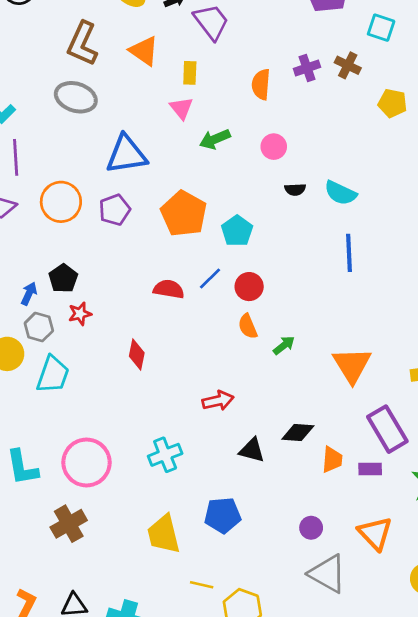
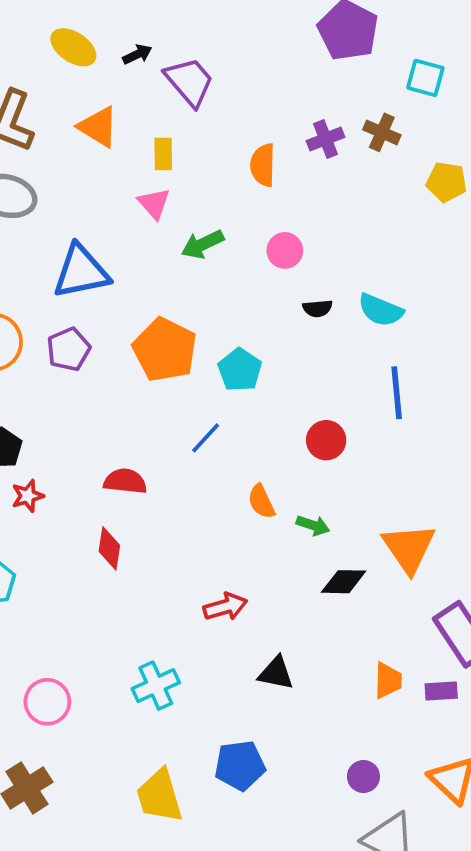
red circle: (249, 287) -> (326, 440), moved
red semicircle: (169, 289) -> (125, 481), moved
green arrow: (284, 345) -> (313, 525), turned 60
black diamond: (298, 433) -> (344, 582), moved
pink circle: (87, 462) -> (47, 702), size x0.7

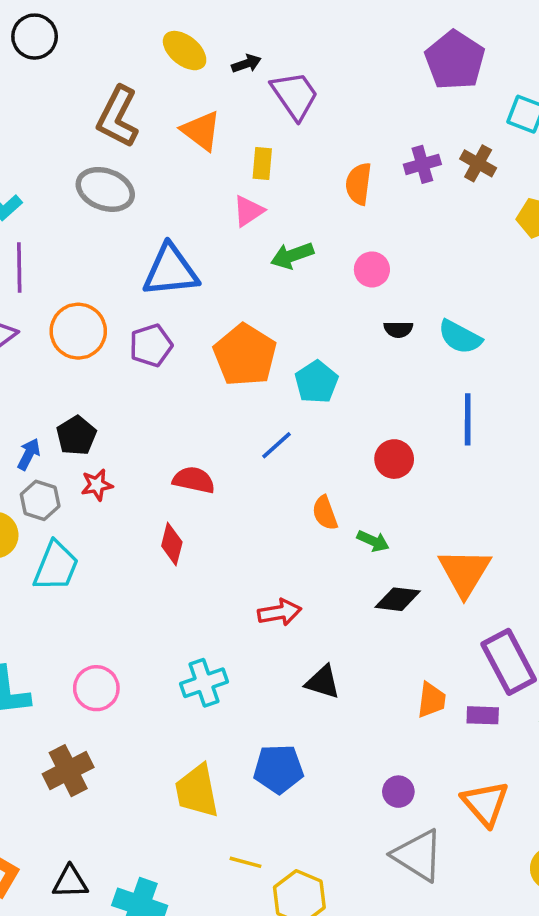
pink triangle: (154, 203) -> (248, 211), turned 32

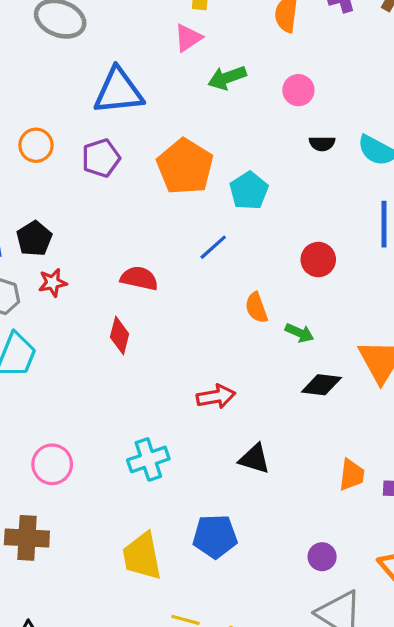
orange circle: (78, 331) -> (36, 145), size x0.7
brown cross: (68, 771) -> (27, 538), turned 30

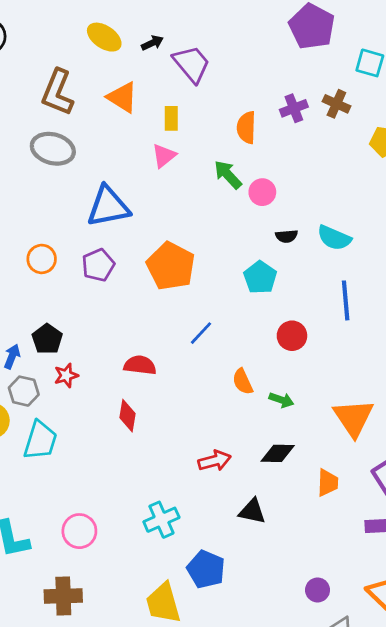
green arrow: (227, 78) -> (228, 175), moved, turned 72
cyan pentagon: (249, 191) -> (260, 277), moved
black diamond: (321, 385) -> (278, 453), moved
orange trapezoid: (352, 475) -> (328, 483), moved
blue pentagon: (215, 536) -> (206, 569), moved, turned 30

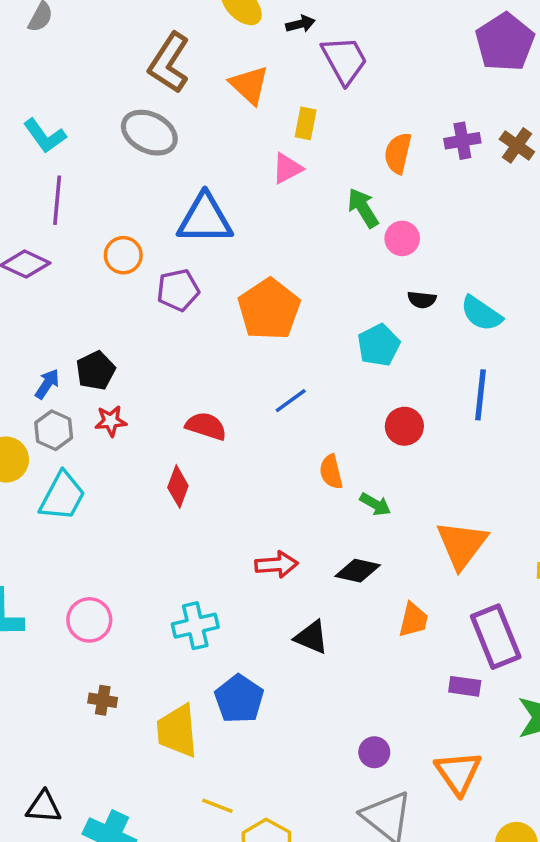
orange circle: (42, 259) -> (123, 255), moved
brown cross: (63, 596) -> (103, 700), moved, size x0.6

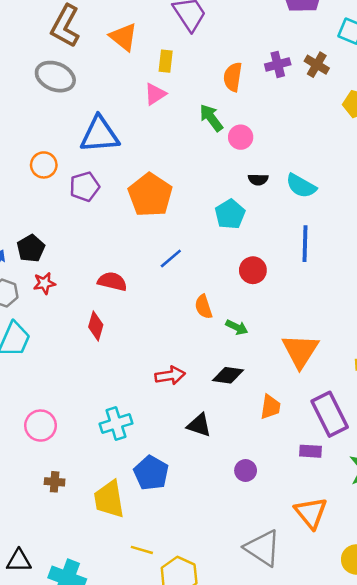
purple circle: (374, 752) -> (246, 470), moved

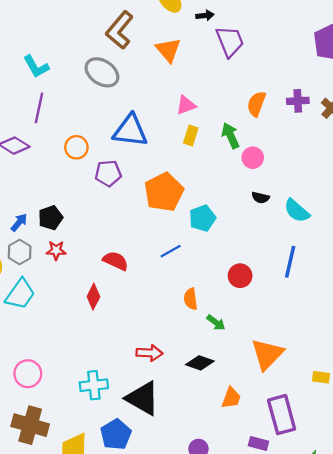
yellow rectangle: (166, 61) -> (191, 136), moved
cyan pentagon: (230, 214) -> (202, 218), moved
black triangle: (199, 425) -> (143, 398), moved, size x1.6
brown cross: (55, 482) -> (30, 425), size x2.0

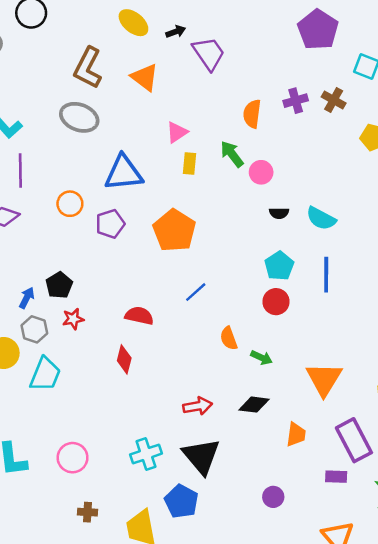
cyan pentagon: (202, 218) -> (279, 266), moved
black triangle: (143, 398) -> (201, 456), turned 33
brown cross: (30, 425) -> (87, 512), size x0.5

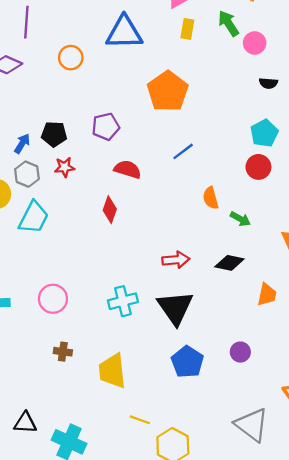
purple pentagon: (110, 224) -> (106, 127), moved
black pentagon: (59, 285) -> (54, 134), turned 30
blue pentagon: (181, 501) -> (187, 362), moved

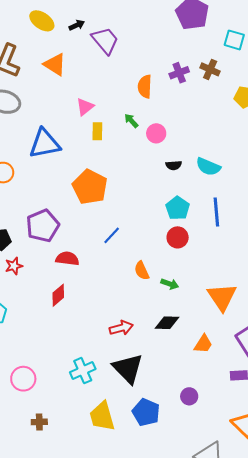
green arrow: (228, 23) -> (131, 121), size x0.7
purple pentagon: (106, 127) -> (43, 226), size x1.4
red diamond: (110, 210) -> (58, 295), turned 40
orange trapezoid: (267, 295) -> (203, 344), turned 30
yellow trapezoid: (112, 371) -> (102, 416), moved

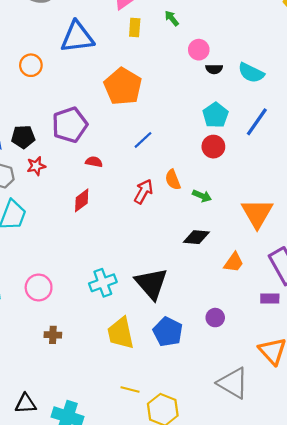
pink circle: (156, 133) -> (199, 50), moved
blue line: (216, 212) -> (257, 122), turned 36
red semicircle: (67, 259) -> (94, 162), size x0.7
red arrow: (121, 328) -> (144, 192), moved, turned -50

